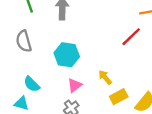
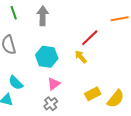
red line: (131, 37) -> (90, 38), moved
yellow arrow: (105, 77) -> (81, 57), moved

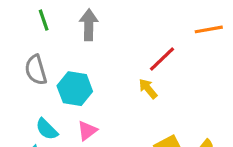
cyan hexagon: (47, 57) -> (75, 89), moved
pink triangle: (54, 84) -> (87, 131), moved

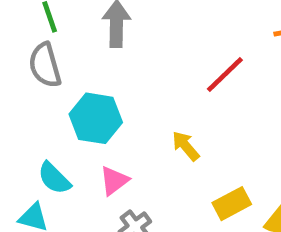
gray semicircle: (36, 70) -> (45, 65), moved
yellow arrow: (148, 89) -> (186, 146), moved

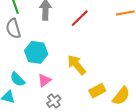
red line: (225, 74) -> (80, 18), moved
yellow arrow: (186, 146) -> (77, 65), size x1.5

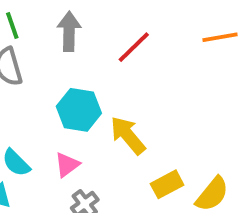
cyan hexagon: (36, 52) -> (79, 110), moved

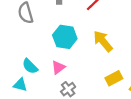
yellow arrow: (128, 135) -> (103, 41), moved

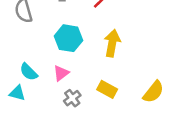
yellow arrow: (103, 41) -> (112, 43), turned 50
yellow rectangle: (114, 78) -> (107, 89), moved, turned 56

